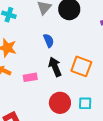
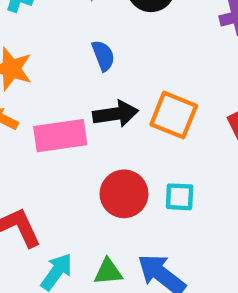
black arrow: (55, 67) -> (116, 114), turned 102
pink rectangle: (30, 77) -> (60, 136), size x1.6

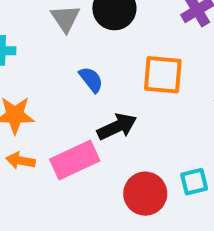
orange square: (174, 115) -> (163, 75), moved

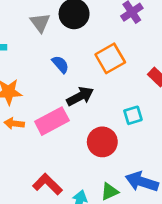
orange square: (163, 75) -> (110, 58), turned -32
cyan square: (194, 182) -> (133, 115), moved

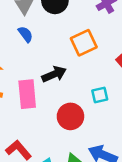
blue semicircle: (60, 64) -> (26, 34), moved
pink rectangle: (52, 121) -> (27, 94), turned -72

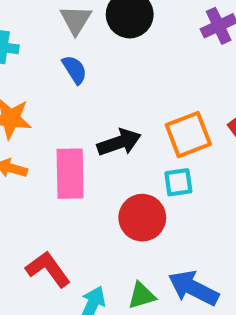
orange square: (84, 43) -> (188, 135), moved
cyan square: (100, 95) -> (178, 182), moved

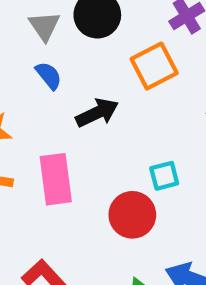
orange square: (188, 135) -> (154, 66), moved
black arrow: (119, 142) -> (97, 113), moved

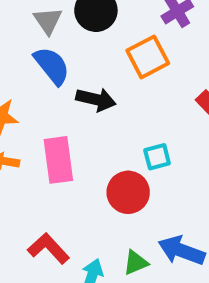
blue semicircle: (49, 76) -> (52, 66), size x1.5
black arrow: (97, 113) -> (96, 99), turned 39

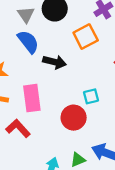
red L-shape: (48, 248) -> (18, 128), moved

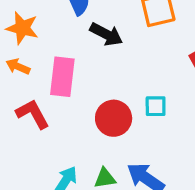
cyan square: (91, 96) -> (156, 106), moved

